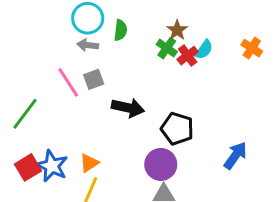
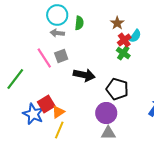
green cross: (167, 48) -> (123, 53), moved
red square: (28, 167) -> (46, 104), moved

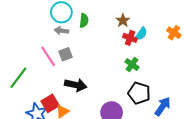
red cross: (124, 40) -> (130, 38), turned -32
green cross: (123, 53) -> (132, 64), moved
black arrow: (84, 75) -> (76, 85), moved
black pentagon: (117, 89) -> (139, 93), moved

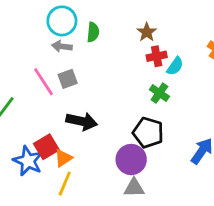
cyan semicircle: (141, 34) -> (175, 66), moved
red cross: (130, 38) -> (157, 56), turned -32
black pentagon: (139, 93) -> (148, 133), moved

